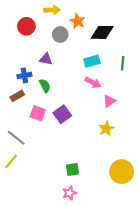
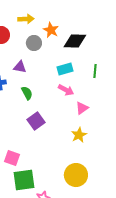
green semicircle: (45, 86) -> (27, 93), moved
pink square: (38, 113) -> (12, 158), moved
green square: (72, 170) -> (24, 180), moved, size x1.6
yellow circle: (122, 172) -> (76, 175), moved

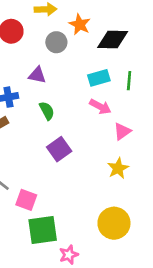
green line: (95, 71) -> (129, 81), moved

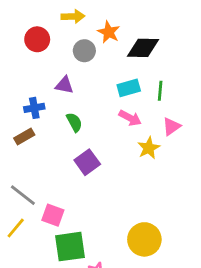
pink triangle: (122, 131) -> (172, 126), moved
yellow star: (118, 168) -> (149, 148), moved

